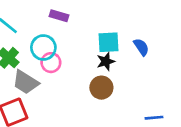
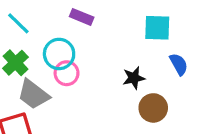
cyan square: (108, 42) -> (157, 28), moved
brown circle: (101, 88) -> (153, 108), moved

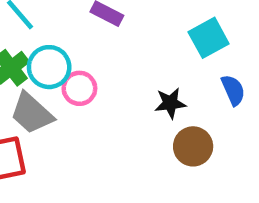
cyan square: (157, 28) -> (209, 38), turned -36
cyan circle: (59, 54) -> (49, 67), moved

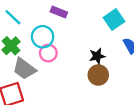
cyan circle: (49, 67) -> (43, 37), moved
brown circle: (193, 146) -> (98, 75), moved

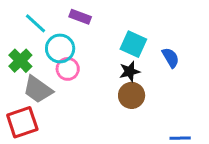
cyan line: (13, 17) -> (35, 23), moved
cyan square: (114, 19) -> (133, 44), moved, turned -30

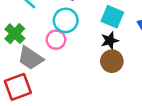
cyan circle: (60, 48) -> (66, 20), moved

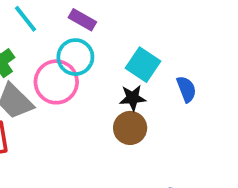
pink circle: (56, 40) -> (56, 82), size x1.5

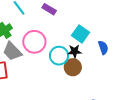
cyan circle: (75, 57) -> (59, 56), moved

